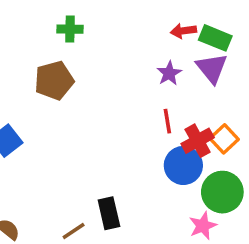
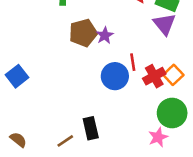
purple star: (169, 73) -> (105, 35), moved
brown pentagon: (54, 80) -> (83, 33), moved
blue circle: (183, 165) -> (115, 76), moved

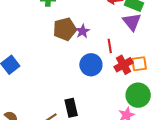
red line: (133, 62) -> (110, 46), moved
orange square: (173, 75) -> (139, 64), turned 35

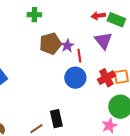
purple triangle: (132, 22) -> (103, 41), moved
red line: (110, 46) -> (79, 56), moved

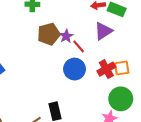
purple triangle: (103, 41) -> (103, 31), turned 36
red line: (79, 56) -> (79, 46), turned -32

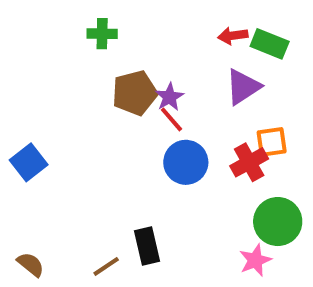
red line: (79, 46) -> (172, 119), moved
orange square: (122, 68) -> (272, 142), moved

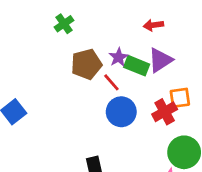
green cross: (102, 34) -> (64, 24), turned -36
green rectangle: (270, 44) -> (137, 66), moved
purple star: (169, 97) -> (118, 57), moved

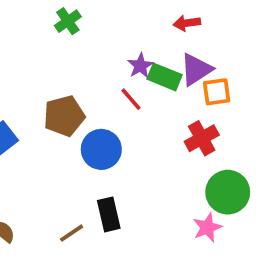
brown pentagon: (86, 64) -> (64, 116), moved
orange square: (180, 98) -> (217, 92), moved
blue circle: (121, 112) -> (101, 149), moved

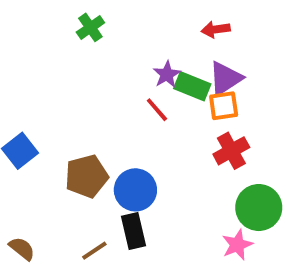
orange square: (217, 92) -> (224, 106), moved
brown pentagon: (64, 116) -> (87, 176), moved
blue circle: (101, 149) -> (135, 190), moved

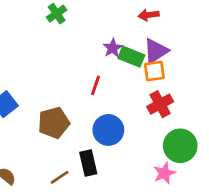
red line: (157, 110) -> (95, 85), moved, turned 60
blue circle: (135, 190) -> (108, 130), moved

